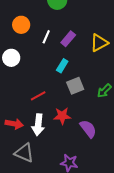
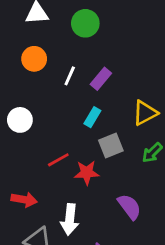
yellow triangle: (99, 43) -> (145, 113), moved
white circle: (11, 58) -> (20, 120), moved
red star: (62, 116) -> (87, 173), moved
white arrow: (38, 125) -> (70, 219), moved

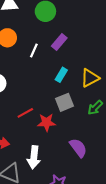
purple rectangle: (101, 79) -> (59, 42), moved
cyan rectangle: (92, 117) -> (61, 75), moved

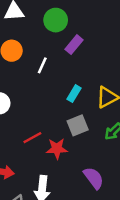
purple rectangle: (59, 42) -> (74, 45), moved

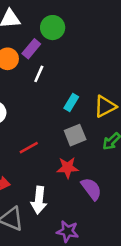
purple rectangle: (74, 45) -> (31, 49), moved
red star: (57, 149) -> (68, 168), moved

